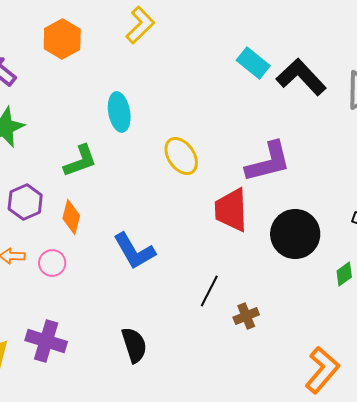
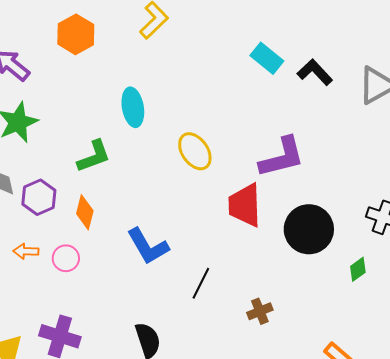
black L-shape: (301, 77) -> (315, 72), size x0.7
black line: (209, 291) -> (201, 283), moved

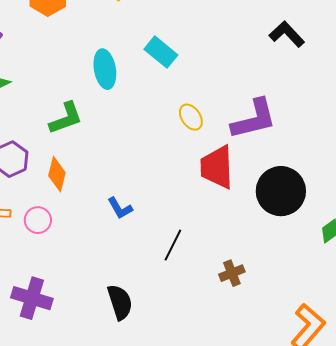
cyan rectangle: (267, 58) -> (161, 52), moved
yellow ellipse: (195, 151) -> (191, 117), moved, size x0.7
blue L-shape: (148, 246) -> (120, 208), size x0.6

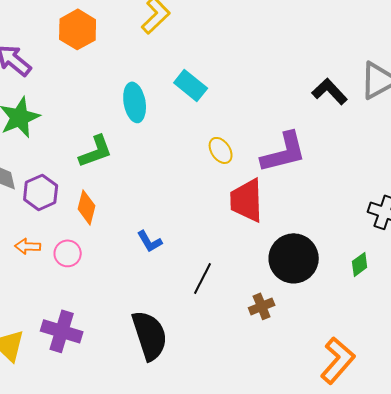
black L-shape: (287, 34) -> (330, 91), moved
black circle: (281, 191) -> (294, 258), moved
black semicircle: (120, 302) -> (150, 335), size x1.4

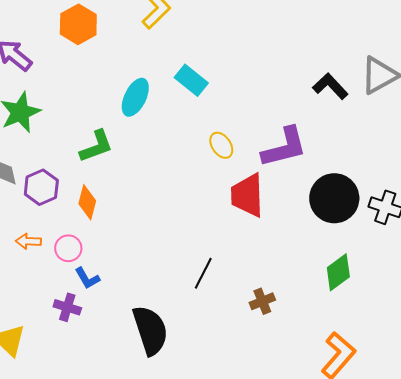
cyan ellipse: (135, 102) -> (135, 97), turned 36
blue L-shape: (150, 241) -> (87, 278), moved
black circle: (294, 258) -> (334, 198), moved
green diamond: (360, 264) -> (338, 272), moved, size x1.5
purple cross: (62, 331) -> (67, 307), moved, size x0.7

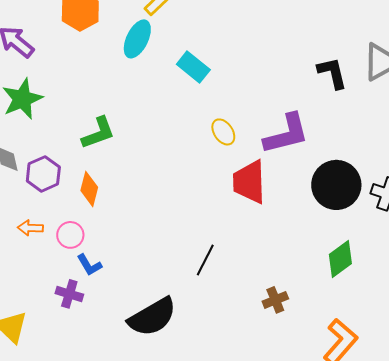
black L-shape: (330, 86) -> (332, 73), turned 30
cyan ellipse: (135, 97) -> (137, 39), moved
brown cross: (262, 301) -> (275, 300), moved
black semicircle: (150, 330) -> (152, 317), turned 78

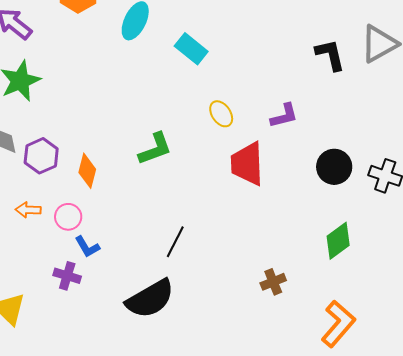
green L-shape: (98, 133) -> (155, 149), moved
purple L-shape: (286, 134) -> (284, 116), size x0.6
black circle: (336, 185) -> (334, 167), size x0.7
black line: (205, 260) -> (175, 242), moved

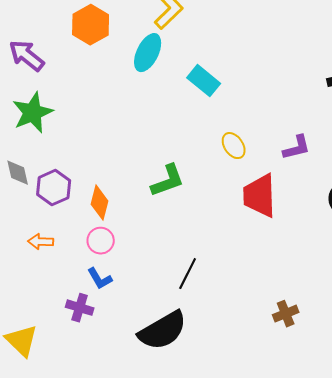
pink circle: (68, 217) -> (101, 241), moved

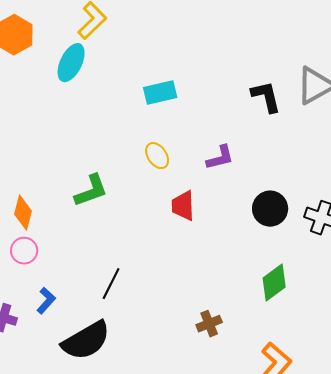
cyan rectangle: (204, 81) -> (160, 93), moved, turned -52
red trapezoid: (260, 196) -> (183, 206), size x0.7
blue L-shape: (100, 279) -> (46, 301), moved, turned -108

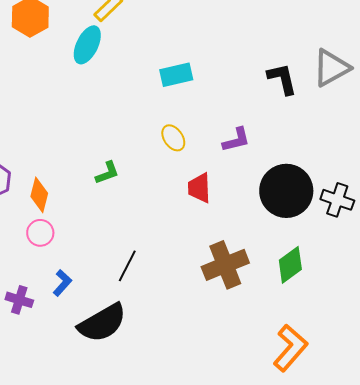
green L-shape: (91, 191) -> (107, 173), size x0.7
black circle: (270, 209) -> (286, 191), size x1.5
brown cross: (209, 324) -> (225, 265), moved, size x1.8

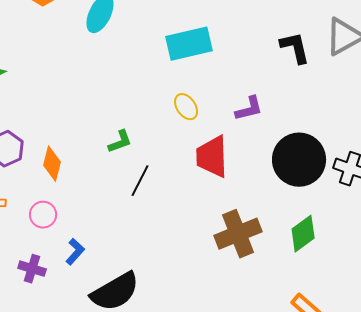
cyan rectangle: (176, 75) -> (189, 44), size x1.4
red trapezoid: (199, 188) -> (212, 157), size x1.4
pink circle: (40, 233) -> (43, 215), moved
black line: (127, 266) -> (140, 181), moved

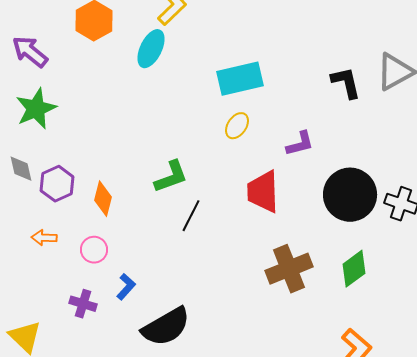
yellow ellipse: (186, 107) -> (237, 126), moved, turned 68
green L-shape: (120, 142) -> (171, 177), size x1.4

